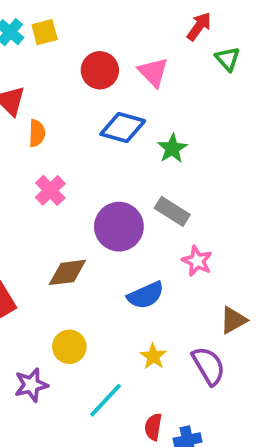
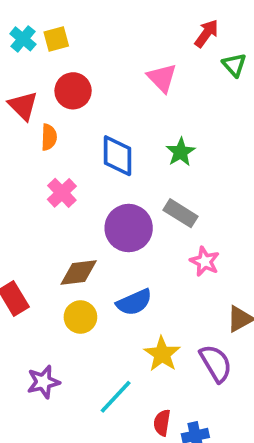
red circle: (100, 70) -> (73, 91), moved
blue diamond: (123, 127) -> (118, 156), moved, turned 75
blue semicircle: (146, 295) -> (134, 302), moved
yellow circle: (69, 347) -> (80, 317), moved
yellow star: (153, 356) -> (162, 354), size x1.4

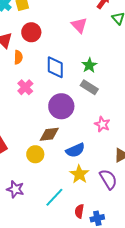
gray rectangle: (181, 213) -> (89, 87), moved
brown diamond: (79, 273) -> (49, 134), moved
blue semicircle: (134, 302) -> (75, 150), moved
purple star: (43, 382) -> (15, 189), turned 30

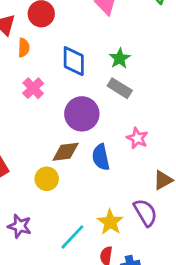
blue semicircle: (75, 150) -> (101, 157), moved, turned 102
yellow star: (79, 174) -> (110, 222), moved

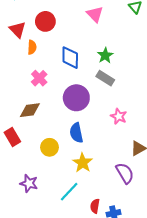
brown diamond: (66, 152) -> (30, 110), moved
blue semicircle: (101, 157) -> (76, 133), moved
yellow star: (110, 222) -> (83, 163), moved

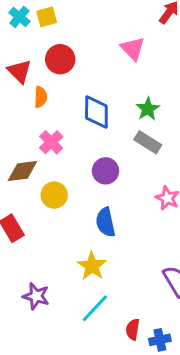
purple circle: (76, 98) -> (105, 171), size x0.7
brown diamond: (30, 110) -> (22, 171), moved
yellow circle: (50, 147) -> (54, 195), moved
yellow star: (83, 163) -> (92, 266), moved

